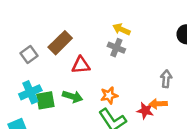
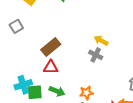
gray square: (29, 55) -> (16, 26), moved
red triangle: (81, 65) -> (51, 67), moved

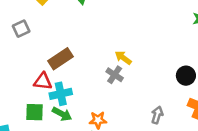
red triangle: (51, 67) -> (43, 81), moved
cyan cross: (23, 85) -> (61, 94), moved

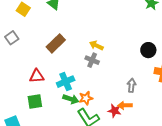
brown rectangle: (61, 59) -> (56, 43), moved
cyan cross: (61, 94) -> (66, 82), moved
green arrow: (62, 114) -> (71, 99), moved

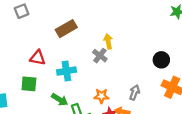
yellow arrow: (96, 45) -> (108, 41), turned 40
orange star: (86, 98) -> (101, 96), moved
green arrow: (71, 99) -> (60, 100), moved

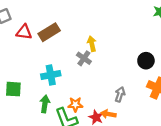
red triangle: (38, 58) -> (24, 32), moved
orange star: (101, 96) -> (75, 104), moved
green arrow: (60, 100) -> (45, 104), turned -112

